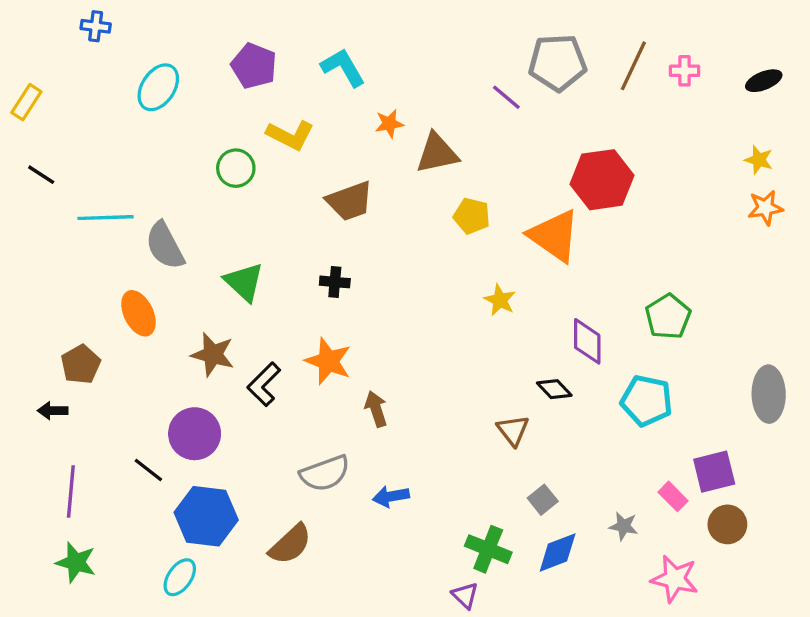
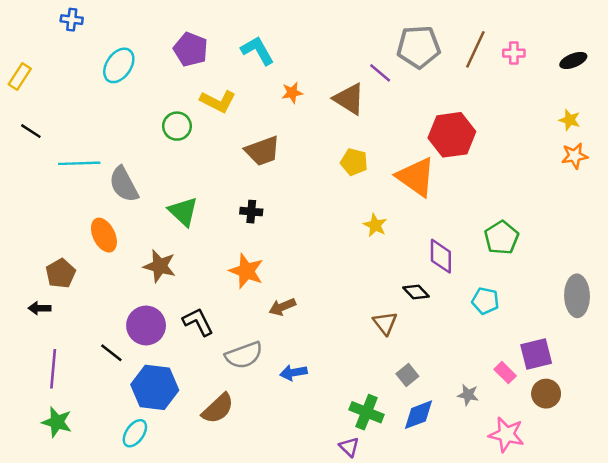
brown triangle: (437, 153) -> (349, 99), moved, turned 44
black L-shape: (264, 384) -> (198, 322), moved, turned 108
cyan pentagon: (647, 401) -> (485, 301), size x0.7
brown arrow: (376, 409) -> (282, 307), turned -95

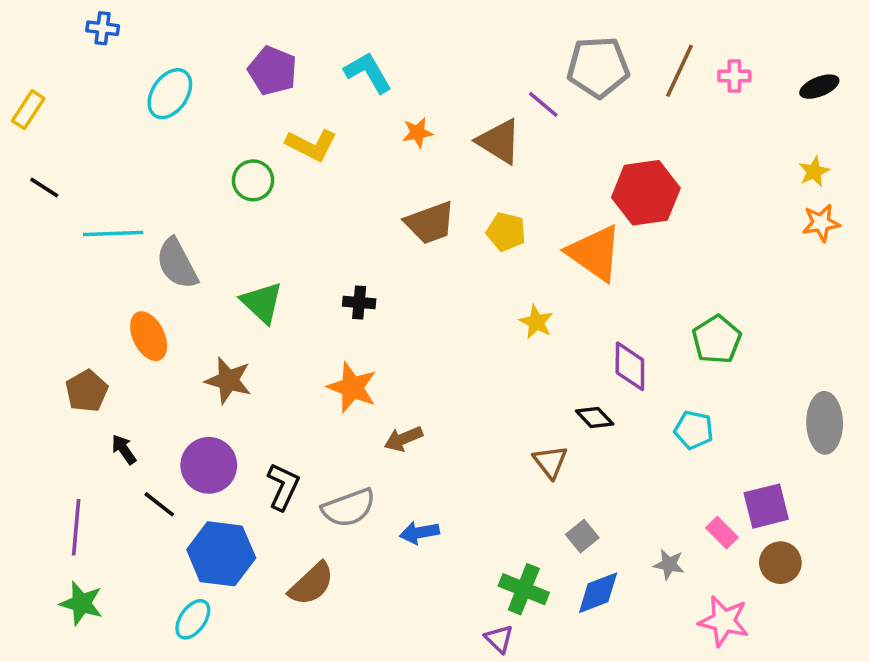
yellow star: (570, 120) -> (814, 172), turned 30
brown trapezoid: (262, 151) -> (430, 223), moved
black arrow: (40, 308) -> (124, 449), moved, turned 55
black L-shape: (198, 322) -> (283, 487), moved, turned 52

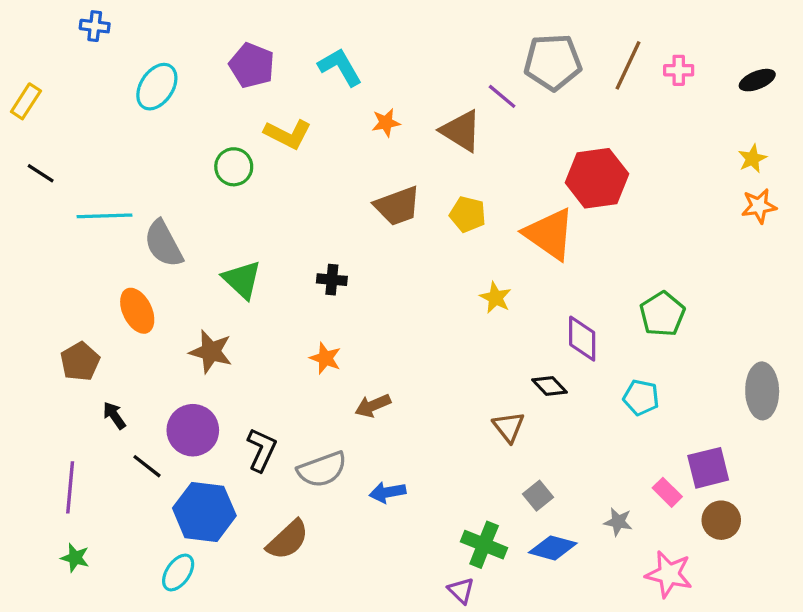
orange star: (352, 387) -> (325, 358), size x0.7
blue diamond: (598, 593) -> (553, 548), turned 36
green star: (81, 603) -> (75, 558), size x0.7

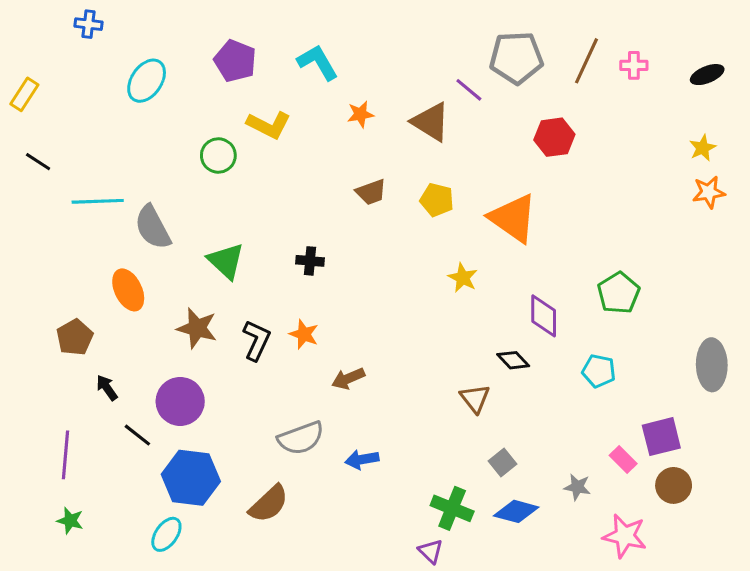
red hexagon: (597, 178) -> (554, 137), moved, size x0.7
brown trapezoid: (397, 206) -> (371, 192), size x0.7
black L-shape: (262, 450) -> (257, 340), moved

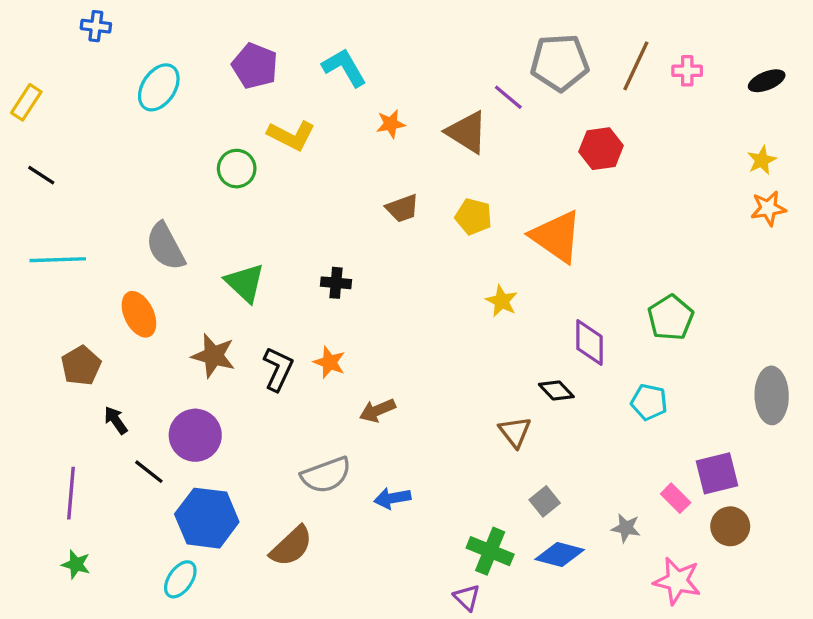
cyan line: (98, 201) -> (58, 260), moved

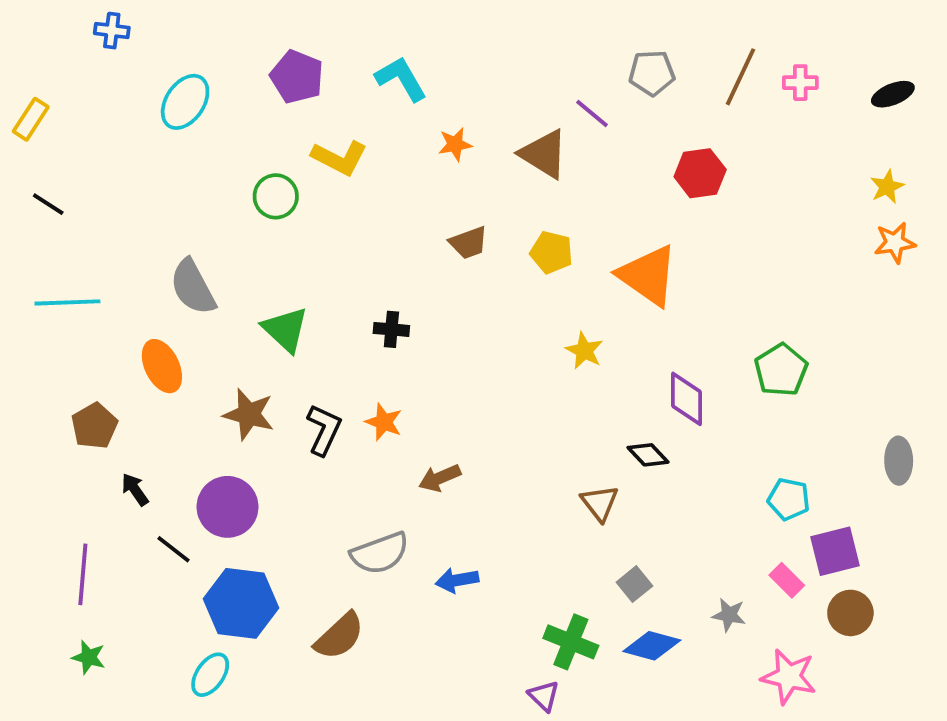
gray pentagon: (560, 63) -> (652, 73), size x0.7
gray ellipse: (772, 395) -> (899, 461), size x0.7
cyan pentagon: (649, 402) -> (789, 499), moved

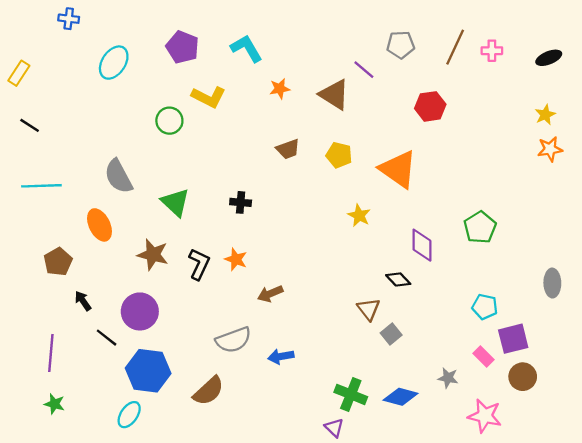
gray square: (634, 584) -> (391, 334), moved

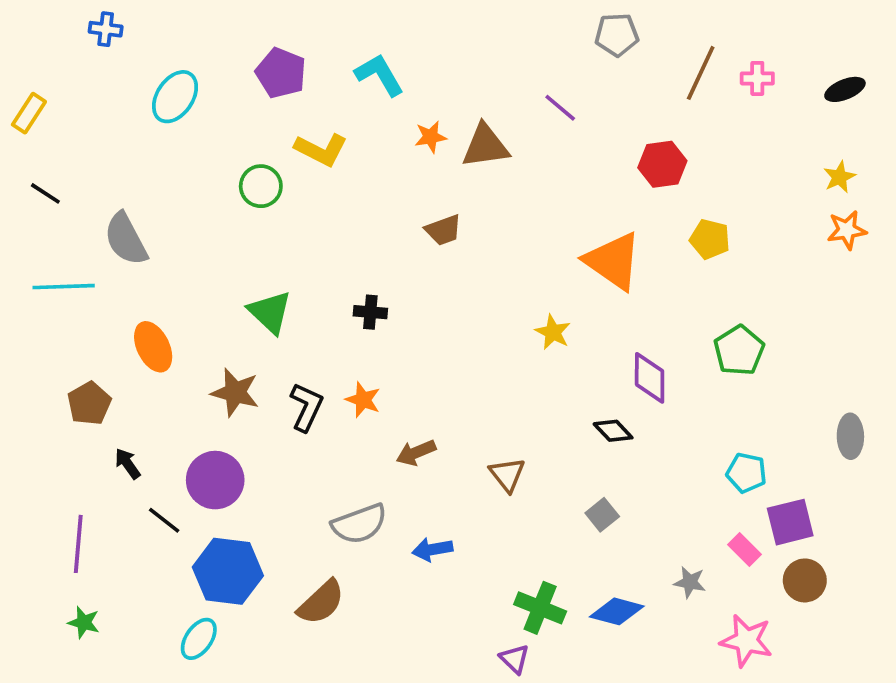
gray pentagon: (401, 45) -> (617, 35), moved
brown triangle: (334, 95) -> (485, 146), moved, turned -40
yellow pentagon: (339, 155) -> (710, 239), moved
gray semicircle: (118, 176) -> (126, 239), moved
brown triangle: (369, 309) -> (507, 475), moved

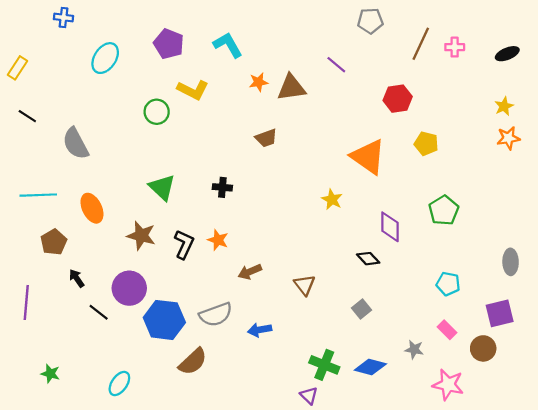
cyan line: (64, 287) -> (38, 195), moved
purple square: (790, 522) -> (500, 313), moved
purple line: (78, 544) -> (26, 302), moved
blue hexagon: (228, 571) -> (164, 320), moved

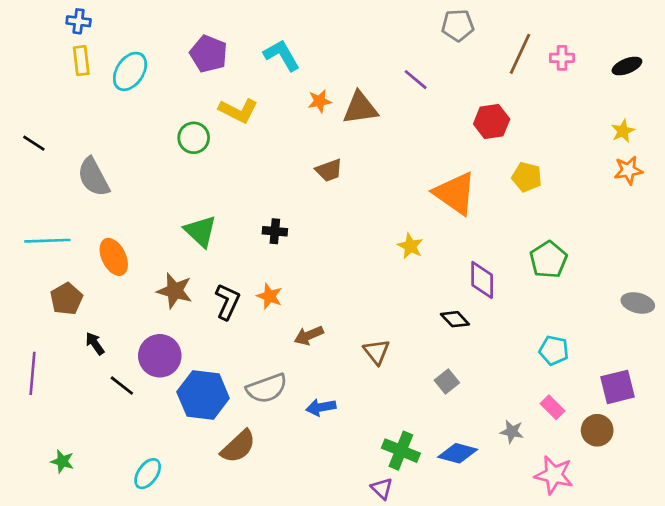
yellow rectangle: (17, 68) -> (81, 61), moved, turned -40
gray ellipse: (511, 262) -> (638, 303), moved, turned -75

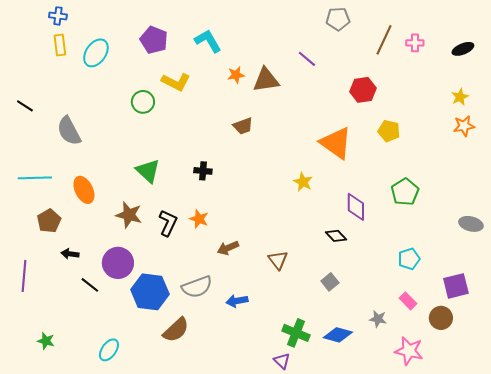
black arrow: (95, 344) -> (70, 254), turned -48
cyan pentagon: (554, 350) -> (409, 259), turned -30

